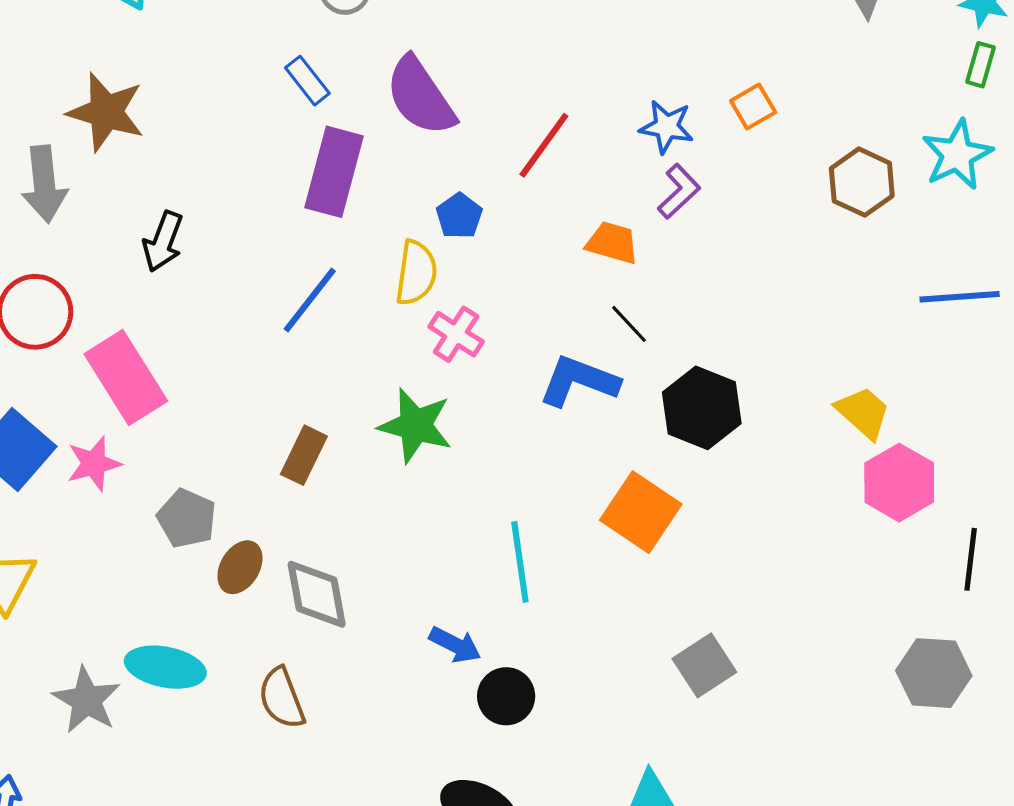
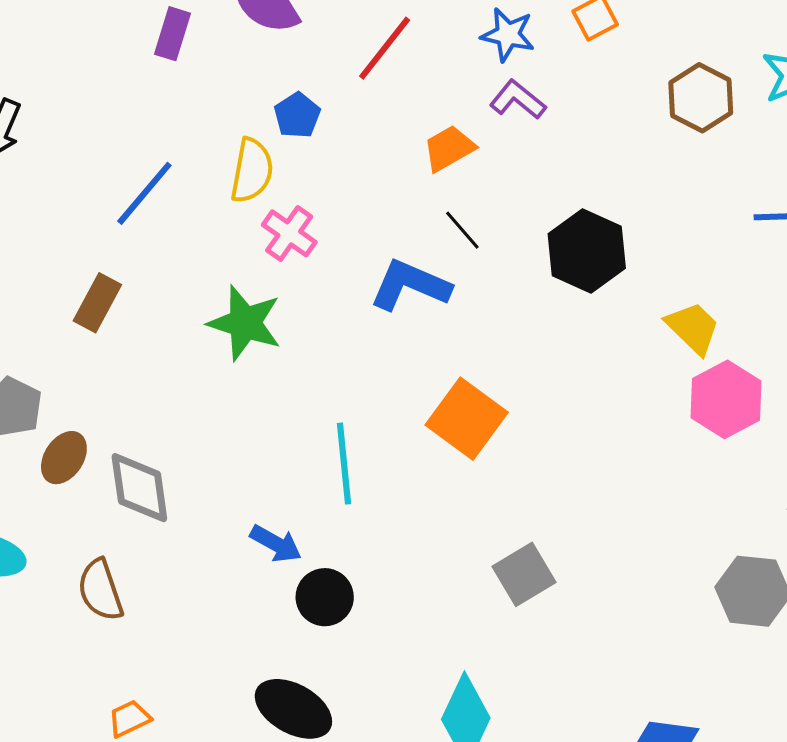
purple rectangle: (334, 172) -> (172, 34), moved, size x0.6
purple L-shape: (679, 191) -> (518, 100), turned -100
orange trapezoid: (612, 243) -> (449, 148), turned -48
black hexagon: (702, 408) -> (587, 251), moved
brown rectangle: (304, 455) -> (97, 303), moved

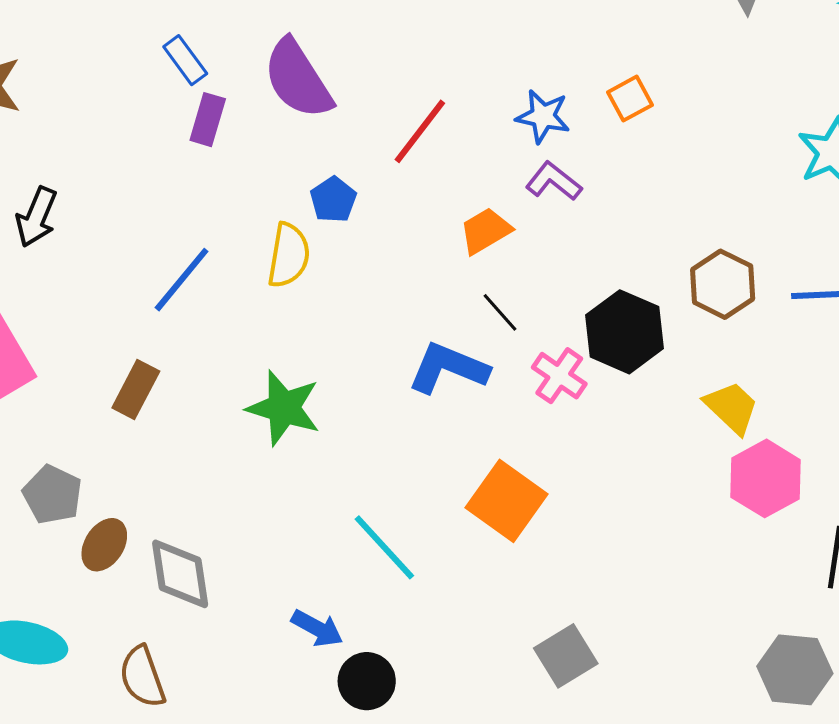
brown hexagon: (701, 98) -> (723, 284), moved
pink cross: (289, 233) -> (559, 376), moved
cyan line: (344, 464) -> (384, 547), turned -36

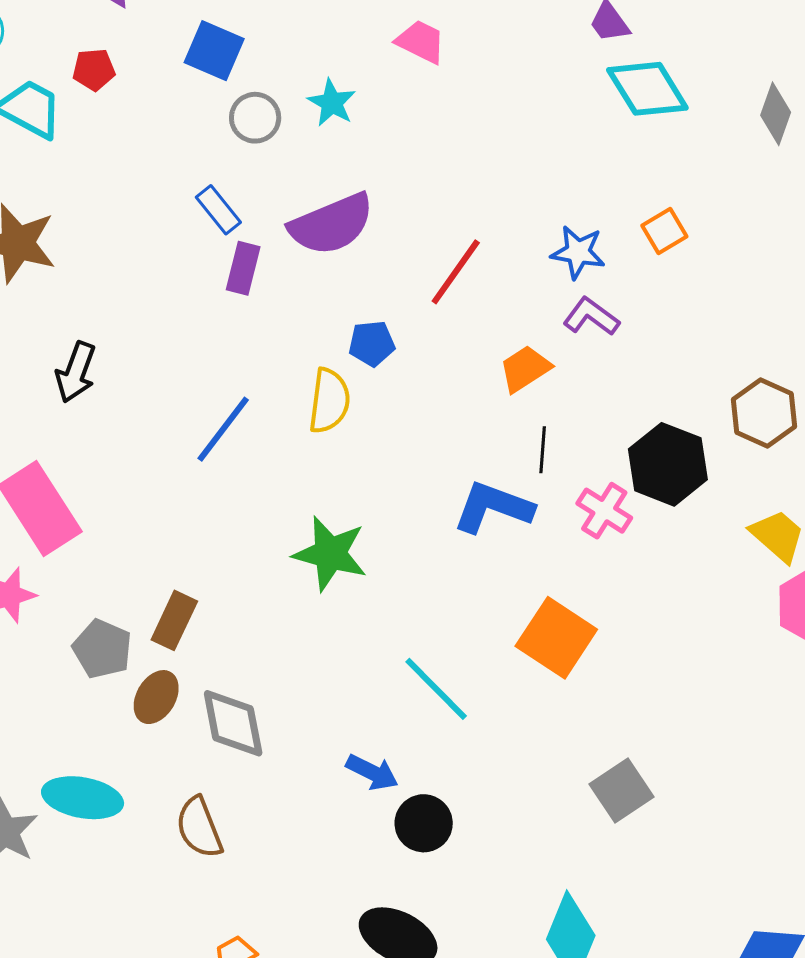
purple semicircle: (298, 79) -> (332, 224), turned -78
blue pentagon: (333, 200) -> (372, 343), turned 30
black line: (500, 312) -> (543, 450), turned 48
brown rectangle: (136, 390) -> (174, 620), moved

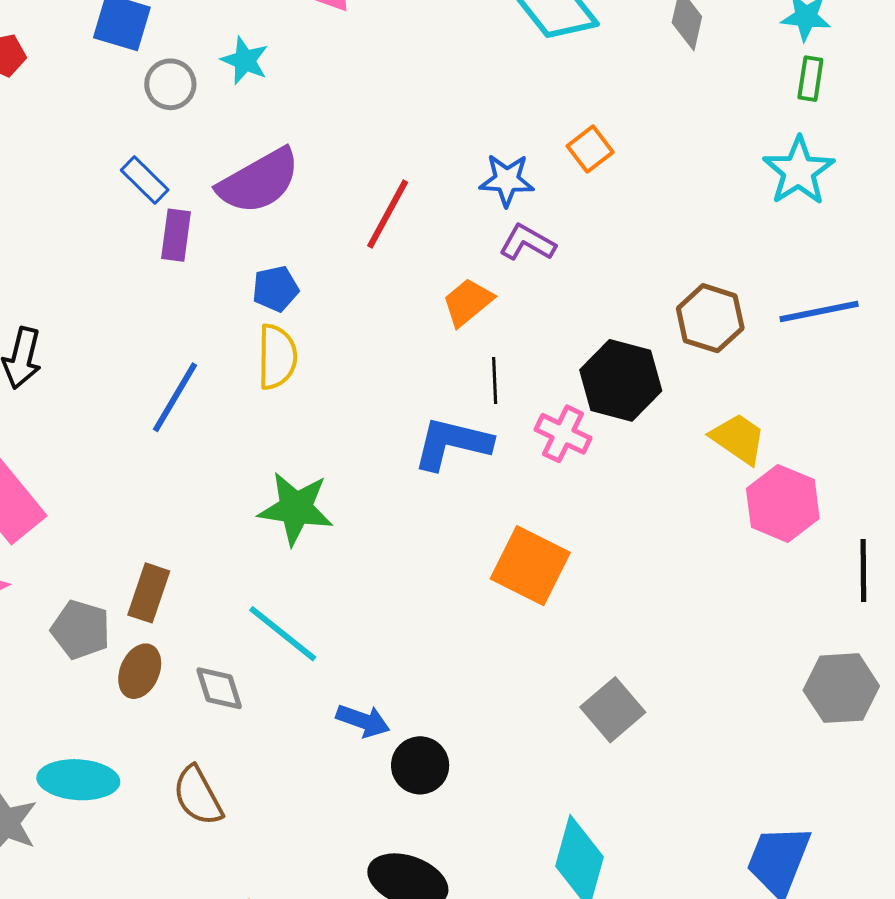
blue pentagon: (372, 343) -> (275, 289), moved
cyan line: (436, 689) -> (283, 634), moved
gray diamond: (233, 723) -> (219, 688), size x0.7

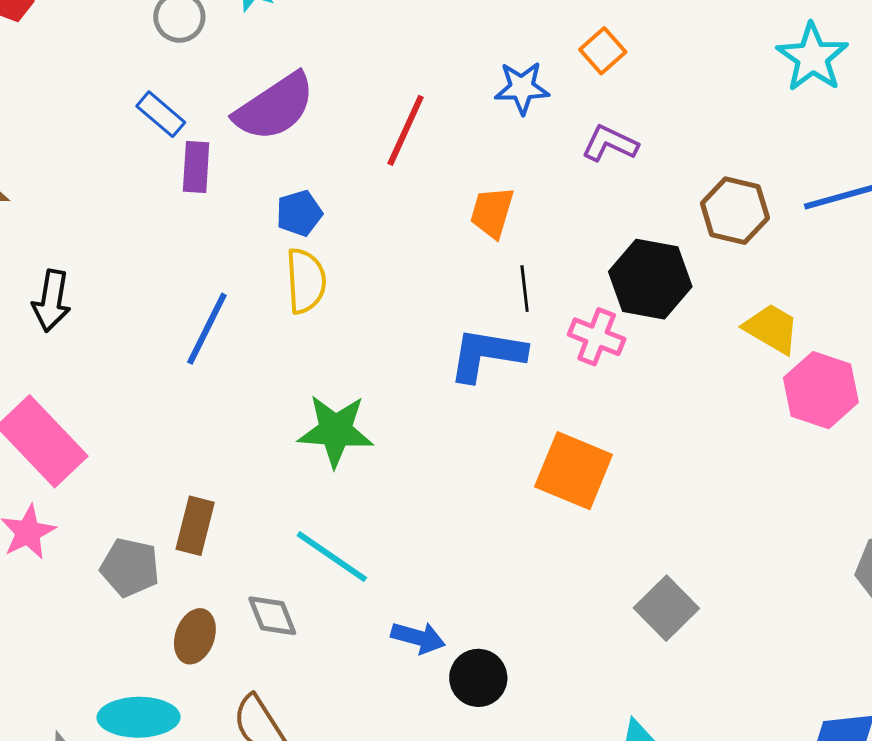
purple L-shape: (527, 243) -> (610, 144), moved
orange trapezoid: (468, 302) -> (492, 212), turned -30
brown ellipse: (140, 671) -> (195, 636), moved

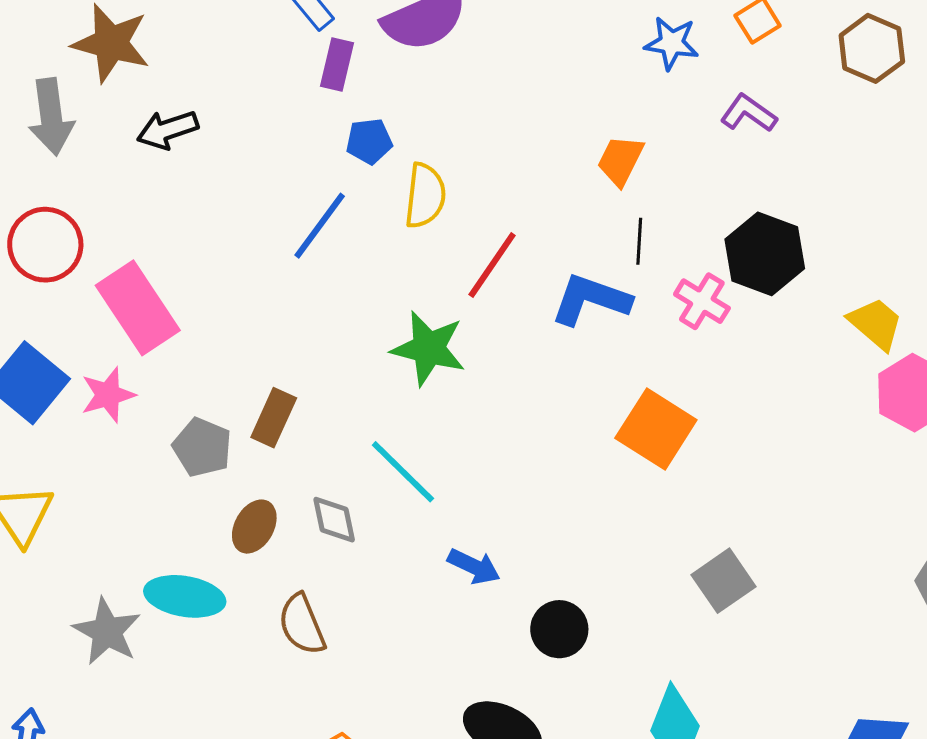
red line: (406, 130) -> (492, 265), moved
brown hexagon: (735, 211) -> (872, 48), moved
blue pentagon: (299, 213) -> (369, 141), moved
black arrow: (51, 301) -> (167, 130), moved, turned 52
black circle: (478, 678) -> (559, 629), moved

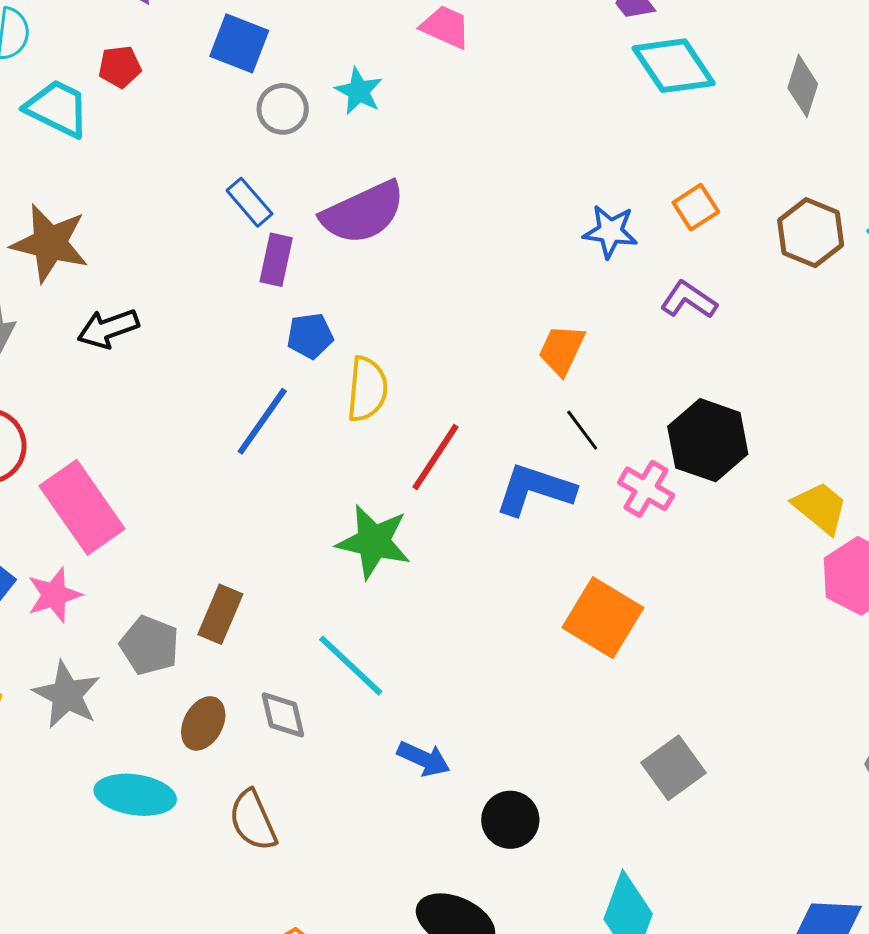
black line: (639, 241) -> (582, 430), turned -39
gray star: (107, 631) -> (67, 695), moved

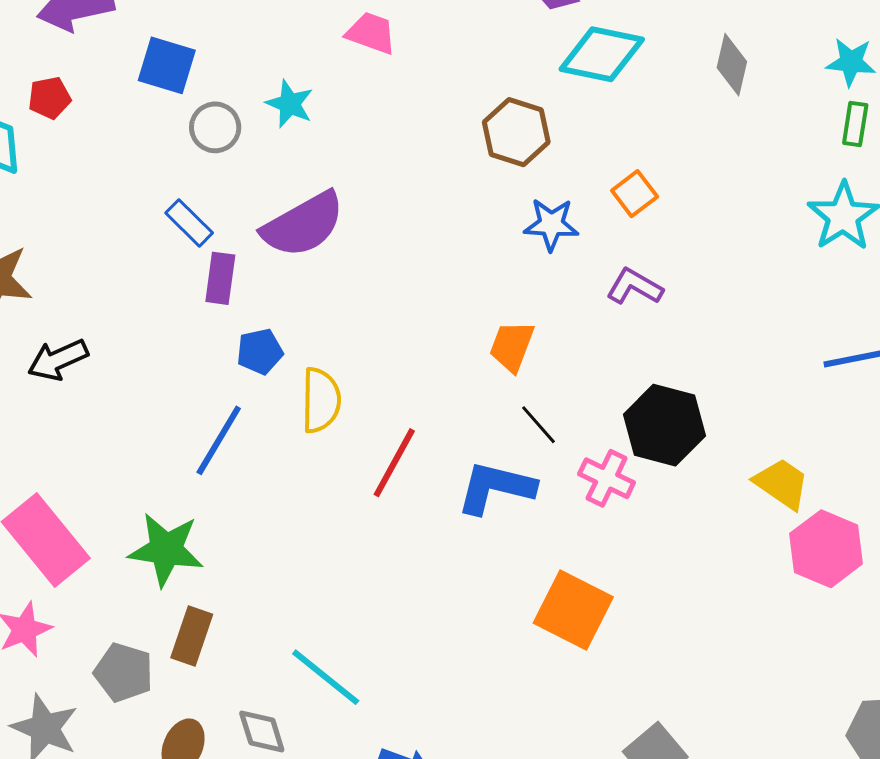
cyan diamond: (674, 66) -> (602, 54), turned -40
brown hexagon: (811, 233) -> (516, 132), moved
green star: (374, 542) -> (166, 550), moved

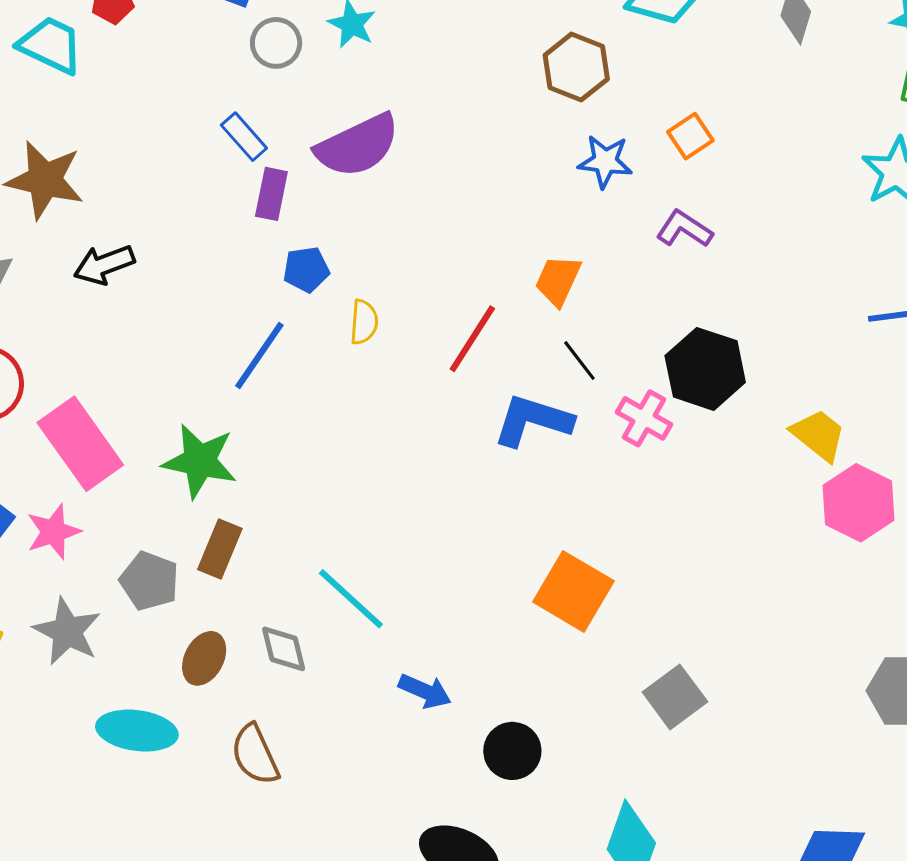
yellow semicircle: (321, 400) -> (364, 322), size x0.7
red line: (394, 463) -> (472, 339), moved
orange square: (573, 610) -> (573, 591), moved

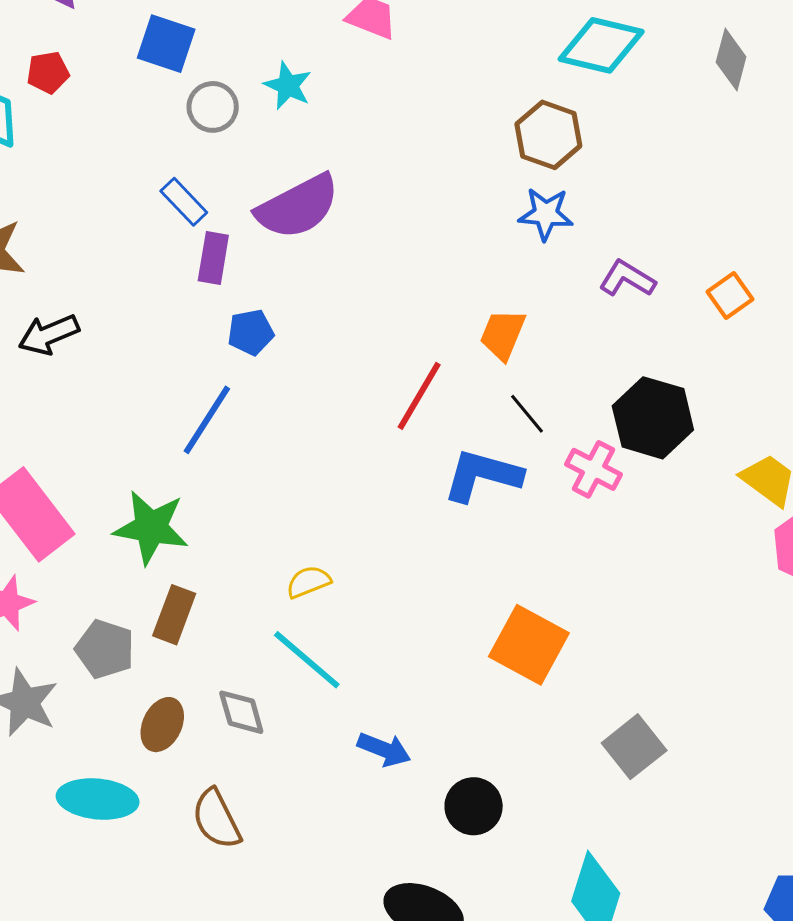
brown hexagon: (576, 67) -> (548, 135), moved
orange square: (690, 136) -> (730, 295), moved
yellow semicircle: (364, 322) -> (308, 582), moved, turned -114

